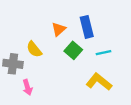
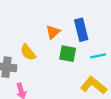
green square: (73, 50) -> (68, 54), turned -30

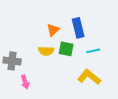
yellow semicircle: (28, 52) -> (46, 51), moved, turned -49

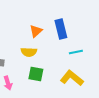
green square: (66, 49) -> (36, 74), moved

